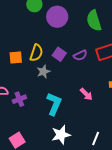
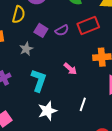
yellow semicircle: (36, 53) -> (19, 14), moved
white line: (96, 138) -> (83, 104), moved

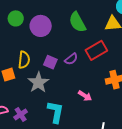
yellow semicircle: (19, 14) -> (24, 60), moved
gray star: (26, 49) -> (38, 82), size x1.5

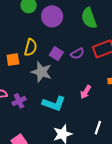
gray star: (38, 82) -> (41, 72), turned -30
pink arrow: (85, 96) -> (86, 92), turned 80
cyan L-shape: (56, 112) -> (54, 104), turned 90

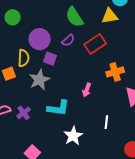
purple circle: (52, 16) -> (40, 39), moved
purple semicircle: (77, 54) -> (68, 40), moved
gray star: (41, 72) -> (39, 80), turned -30

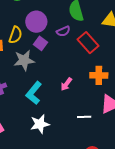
red rectangle: (95, 44) -> (88, 43), turned 65
cyan L-shape: (58, 108) -> (34, 93), turned 105
white line: (106, 122) -> (84, 117), moved, turned 64

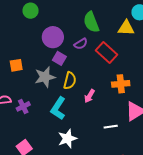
yellow semicircle: (15, 35) -> (70, 81), moved

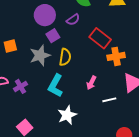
red rectangle: (107, 52) -> (100, 38), moved
purple square: (59, 58) -> (53, 36), turned 32
pink arrow: (89, 96) -> (91, 83), moved

